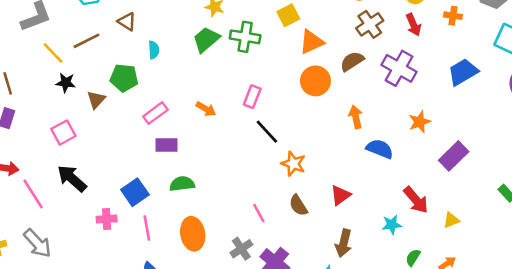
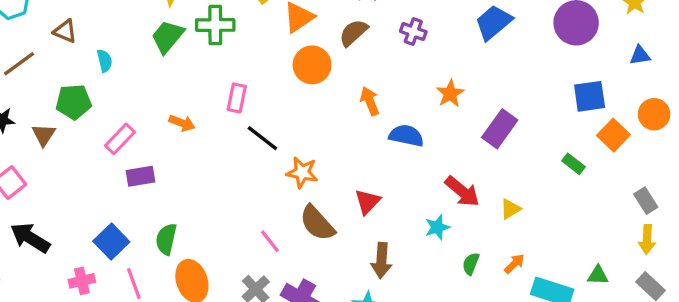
purple cross: (399, 68) -> (413, 32), size x0.6
green semicircle: (182, 184) -> (166, 239), moved, turned -60
brown semicircle: (298, 205) -> (317, 223), size x1.4

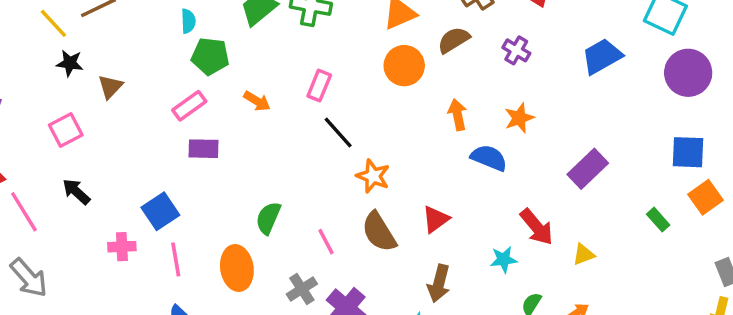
orange star: (450, 94) -> (519, 118), moved
green pentagon: (74, 102) -> (210, 56), moved
black arrow: (30, 238) -> (76, 192), size x0.7
green semicircle: (166, 239) -> (268, 218), moved

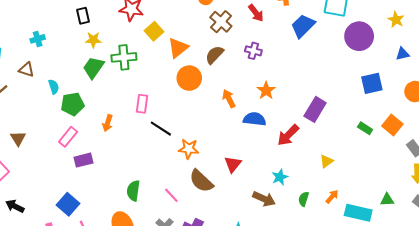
blue trapezoid: (602, 56) -> (303, 26), moved
orange arrow: (257, 101) -> (108, 123), turned 91
orange square: (705, 197) -> (392, 125), moved
red arrow: (537, 227) -> (288, 135), moved, turned 100
brown arrow: (439, 283) -> (264, 199), moved, turned -65

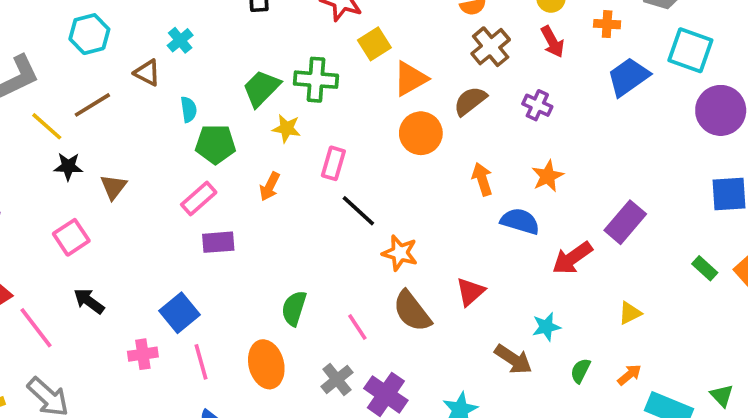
cyan cross: (38, 39) -> (180, 40), moved, turned -32
yellow star: (93, 40) -> (286, 128), moved
green triangle: (387, 200) -> (722, 396), turned 40

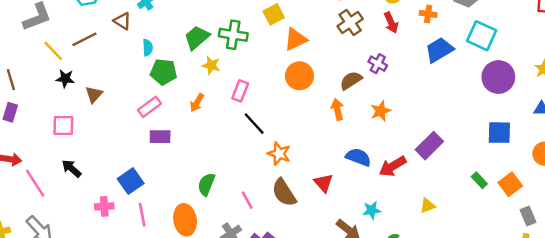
brown semicircle: (470, 101) -> (351, 80), moved
blue semicircle: (520, 221) -> (358, 157), moved
pink square: (71, 237) -> (63, 125), turned 30
red triangle: (470, 292) -> (323, 183), turned -35

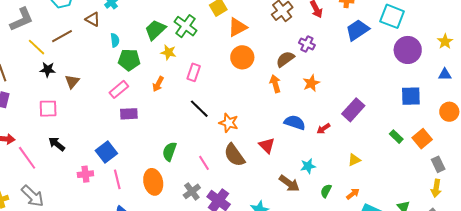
green cross: (233, 35) -> (185, 26), turned 30
black line: (254, 124) -> (199, 109), moved
red arrow: (393, 166) -> (323, 129), size x0.6

